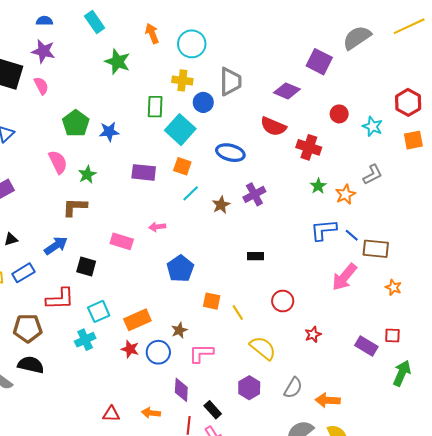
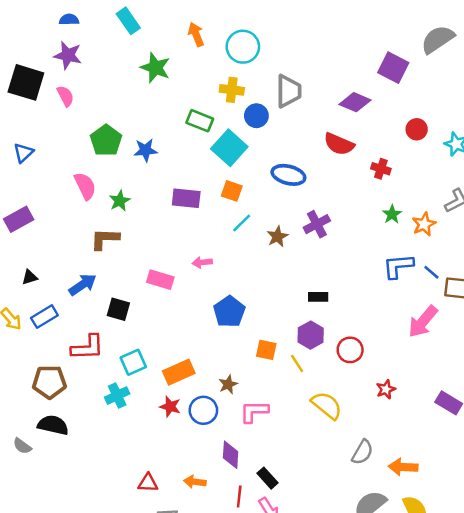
green rectangle: (155, 107) -> (200, 121), turned -70
red cross: (309, 147) -> (381, 169), size x0.7
purple hexagon: (249, 388) -> (311, 335), moved

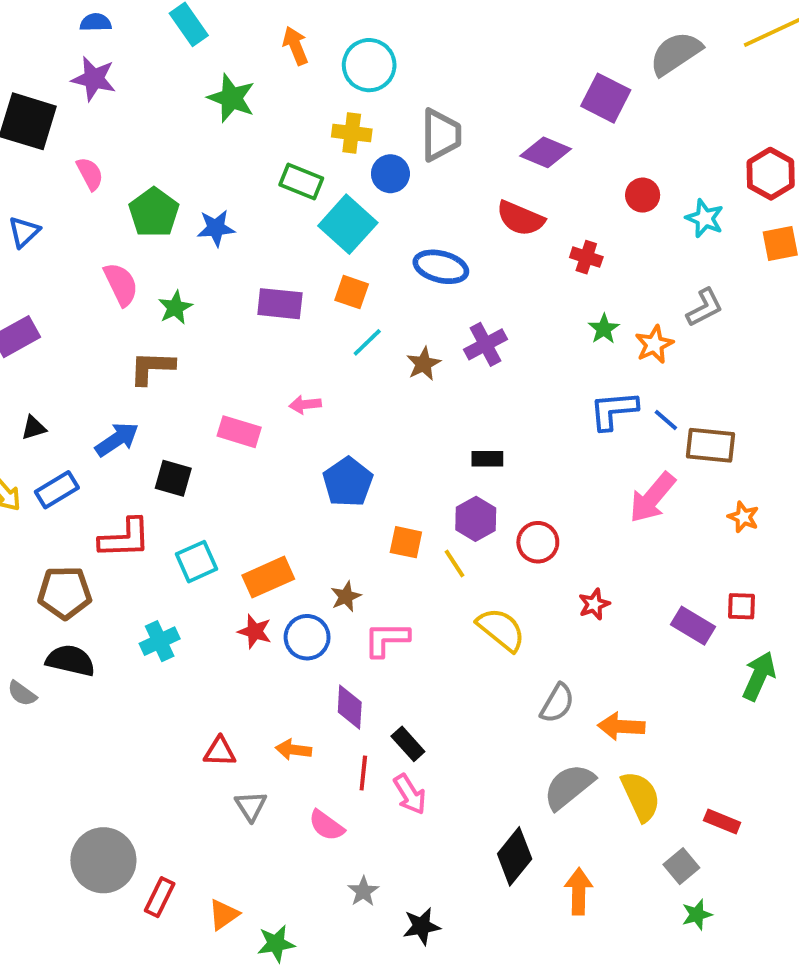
pink semicircle: (65, 96) -> (90, 174), moved
cyan cross: (117, 396) -> (160, 641), moved

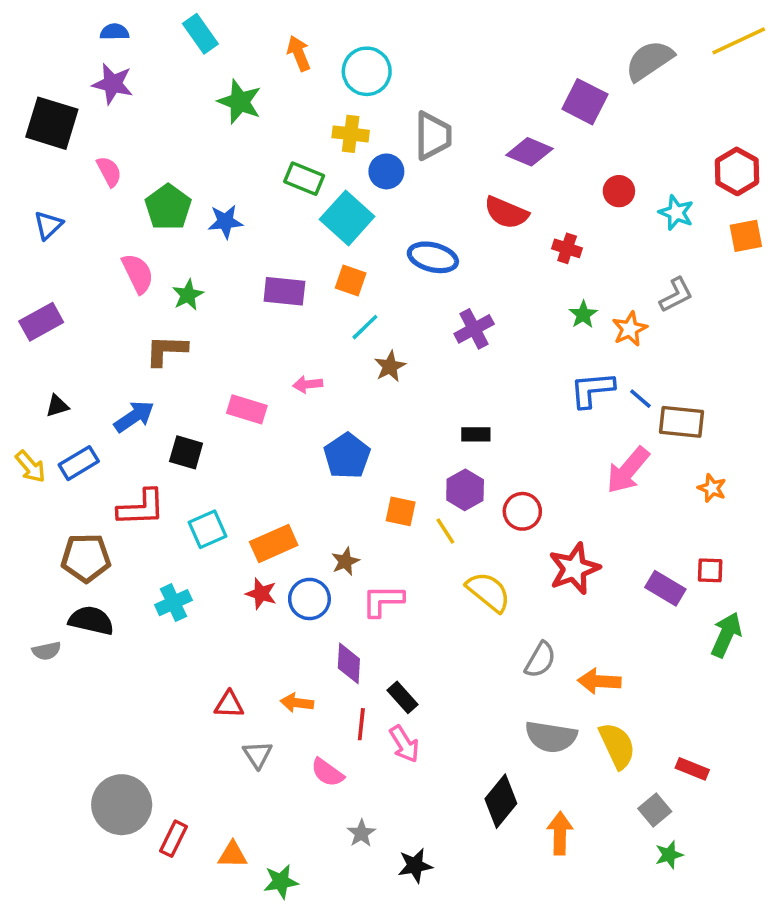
brown star: (423, 364) -> (390, 366), moved
red star: (594, 604) -> (574, 569), size x1.8
gray semicircle: (22, 693) -> (47, 651), turned -48
gray semicircle: (569, 787) -> (551, 737), turned -132
orange triangle: (224, 915) -> (233, 855), turned 36

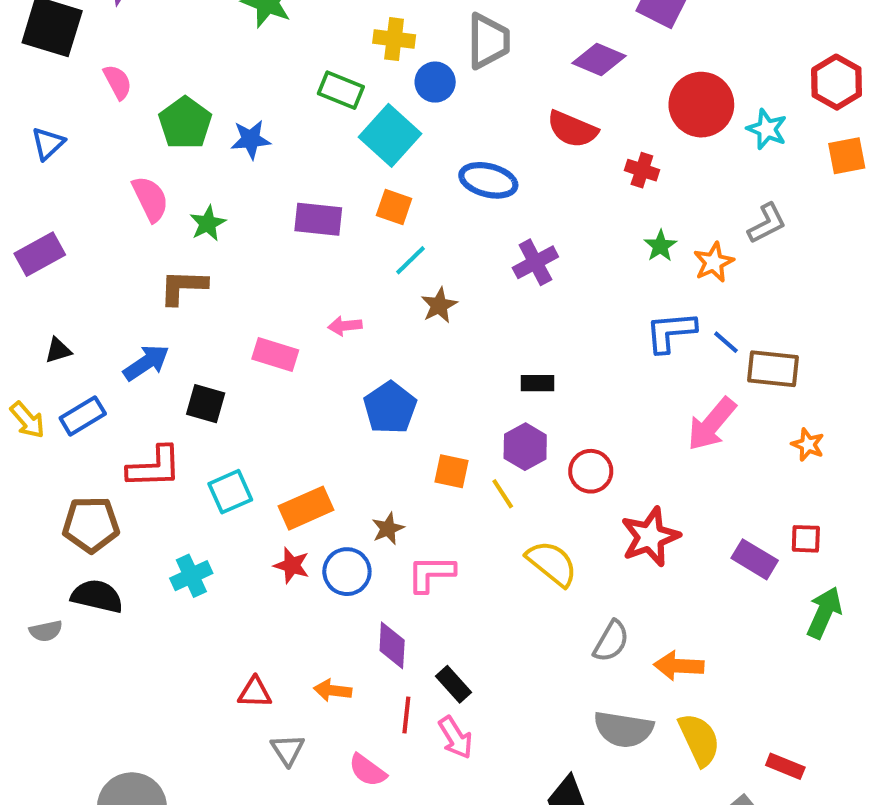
red circle: (619, 191) -> (701, 105), size x1.8

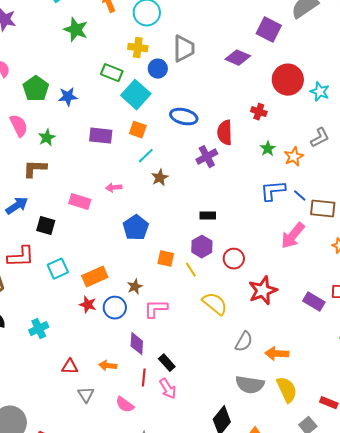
red semicircle: (572, 129) -> (225, 133), moved, turned 65
cyan cross: (191, 576) -> (39, 329), moved

